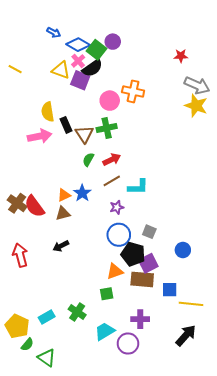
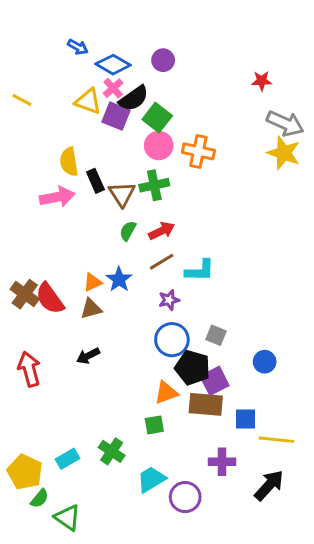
green square: (96, 50) -> (157, 118), moved
orange cross: (133, 91) -> (198, 151), moved
purple cross: (140, 319) -> (222, 462), moved

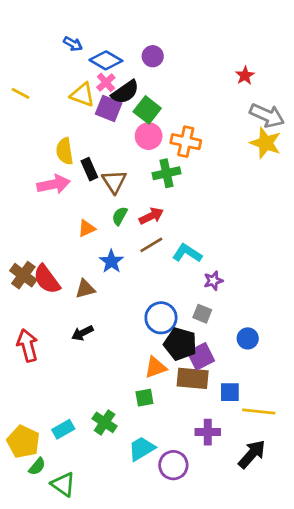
red star: (262, 81) -> (245, 76), turned -30
green cross: (154, 185) -> (166, 173), moved
cyan L-shape: (200, 271) -> (187, 253), turned -148
orange triangle: (93, 282) -> (87, 228), moved
purple star: (169, 300) -> (213, 281), moved

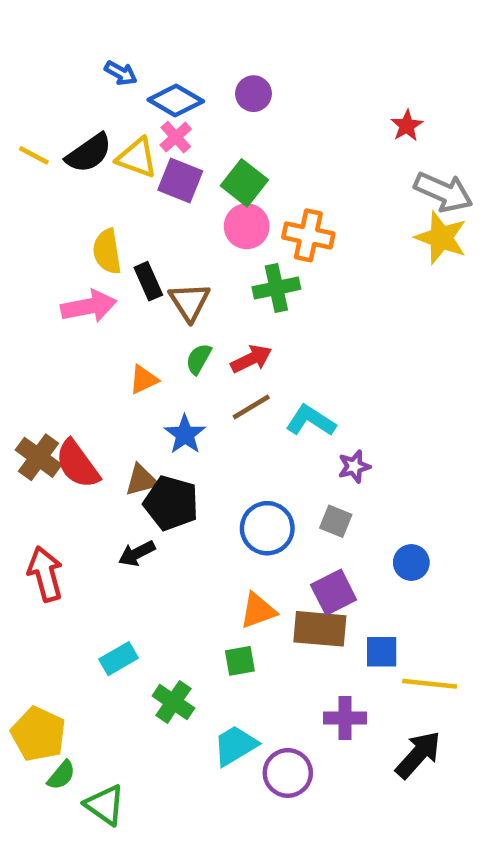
black semicircle: (125, 92) -> (89, 153), moved
black pentagon: (180, 344) -> (171, 503), moved
cyan rectangle: (63, 429) -> (119, 659), moved

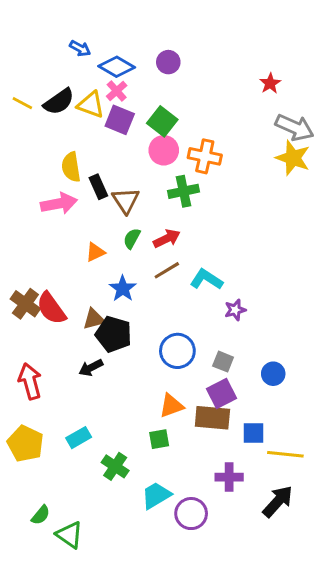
gray square: (336, 521) -> (223, 362), moved
yellow pentagon: (38, 734) -> (25, 444), moved

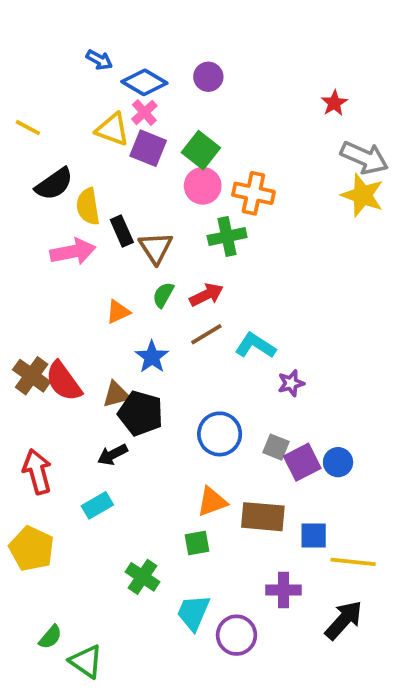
black semicircle: (59, 102) -> (54, 184), moved
purple square: (222, 393) -> (302, 462), moved
cyan rectangle: (79, 438) -> (97, 505), moved
cyan trapezoid: (156, 495) -> (193, 613), turned -36

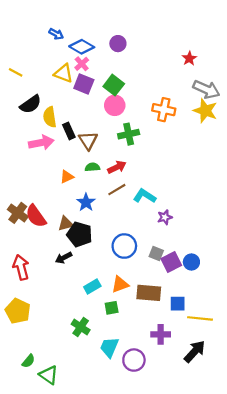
orange cross: (253, 193) -> (164, 110), moved
green semicircle: (163, 295) -> (92, 167), turned 56
cyan rectangle: (97, 505) -> (92, 286), moved

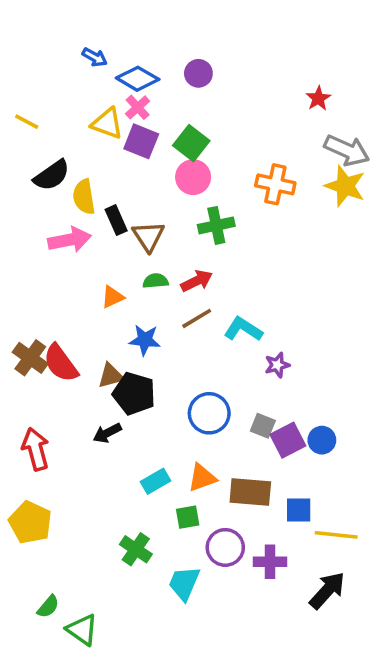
blue star: (86, 202) -> (145, 340), turned -30
purple circle: (134, 360) -> (225, 547), moved

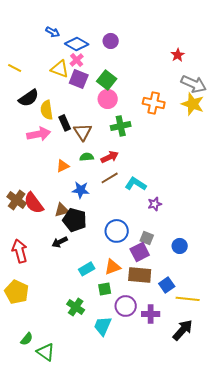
purple square: (288, 440) -> (140, 252), moved
blue square: (299, 510) -> (167, 285), turned -35

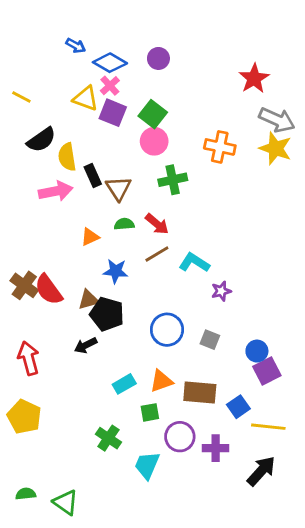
red star: (178, 55) -> (254, 78), size x1.5
red arrow: (110, 157) -> (157, 224), turned 66
purple square: (140, 252) -> (267, 371), moved
green semicircle: (27, 339) -> (26, 494), moved, turned -136

